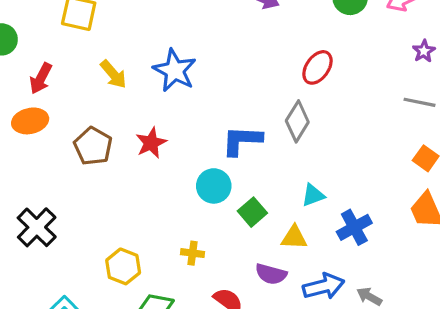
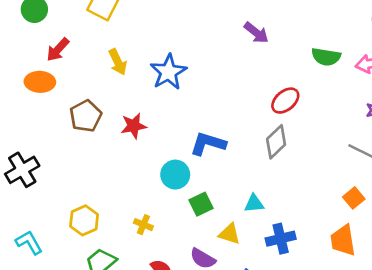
gray diamond: (297, 121) -> (276, 142), moved

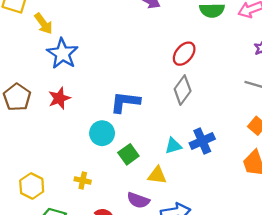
yellow arrow: (118, 62) -> (44, 24), moved
blue star: (168, 72) -> (62, 54), moved
blue cross: (281, 239) -> (202, 141), moved

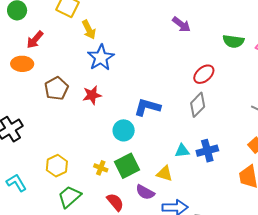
green square: (128, 154) -> (127, 166), moved, size x1.4

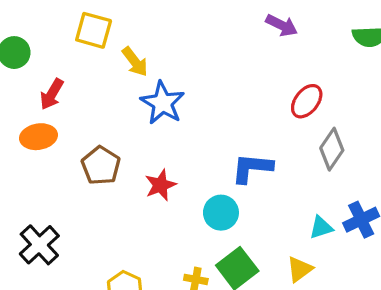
red ellipse: (204, 74) -> (307, 101), moved
red star: (92, 95) -> (160, 185), moved
yellow triangle: (164, 174) -> (300, 269), turned -42

